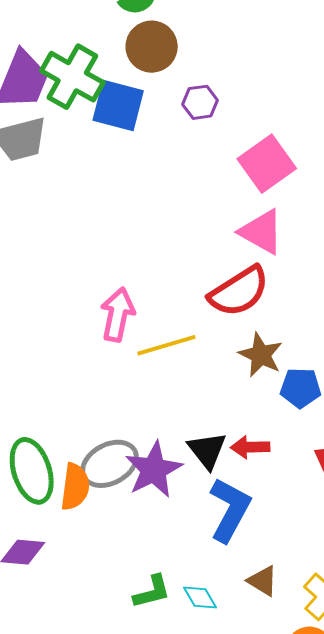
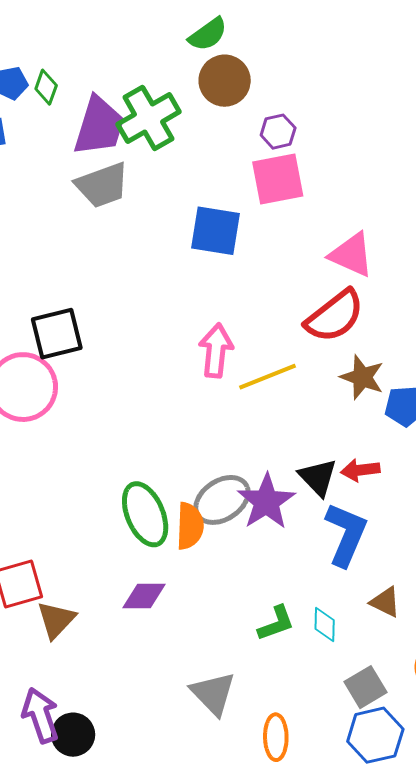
green cross: (72, 77) -> (149, 118), turned 36
blue square: (118, 105) -> (216, 231), moved
pink square: (267, 164) -> (278, 179), moved, turned 30
cyan diamond: (200, 598) -> (325, 625), turned 36

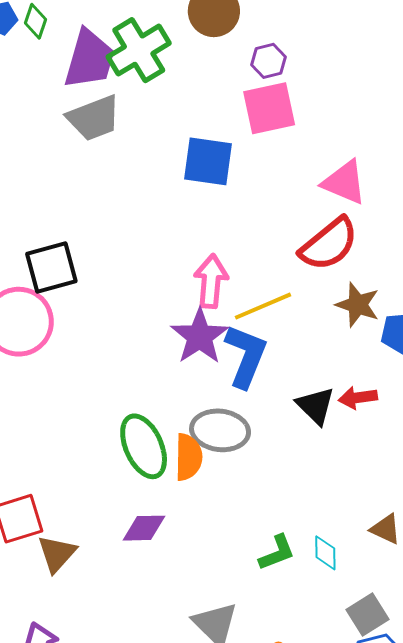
gray ellipse: (222, 500) -> (220, 430), turned 42
purple star: (266, 502) -> (200, 336), moved
blue L-shape: (346, 534) -> (246, 356), moved

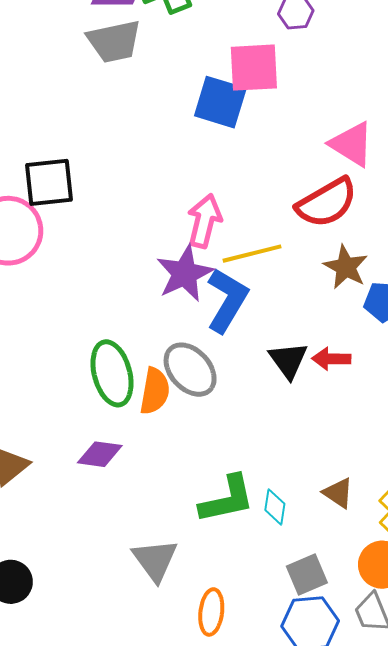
pink square: (269, 108) -> (254, 68), moved
gray ellipse: (220, 430) -> (190, 370), turned 32
green L-shape: (277, 553) -> (227, 499), size x1.5

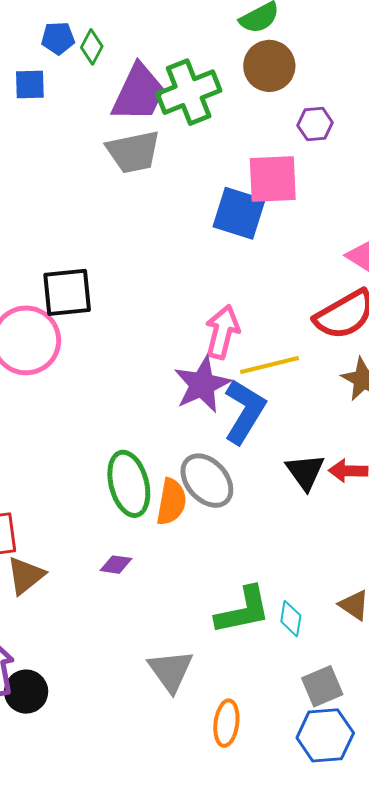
purple diamond: (100, 454) -> (116, 565), size x0.7

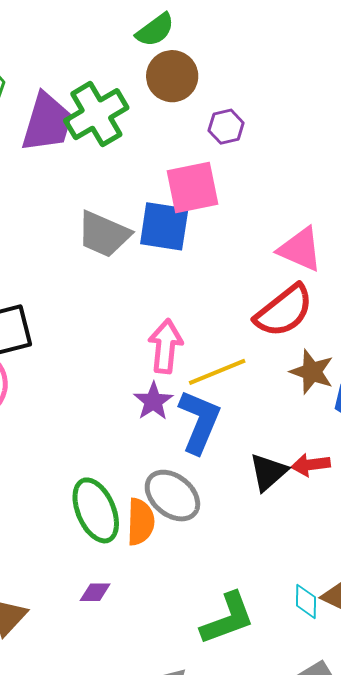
gray trapezoid: (133, 152) -> (104, 234), moved, turned 44
purple star: (202, 384) -> (153, 401), size x0.7
black triangle: (305, 472) -> (268, 472), turned 33
cyan diamond: (291, 619) -> (306, 601), moved

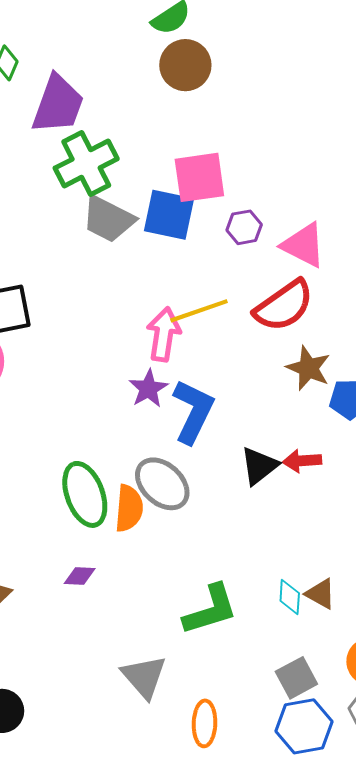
green cross: (96, 114) -> (86, 163), moved
purple hexagon: (226, 127) -> (244, 227), moved
yellow line: (217, 372) -> (199, 311), moved

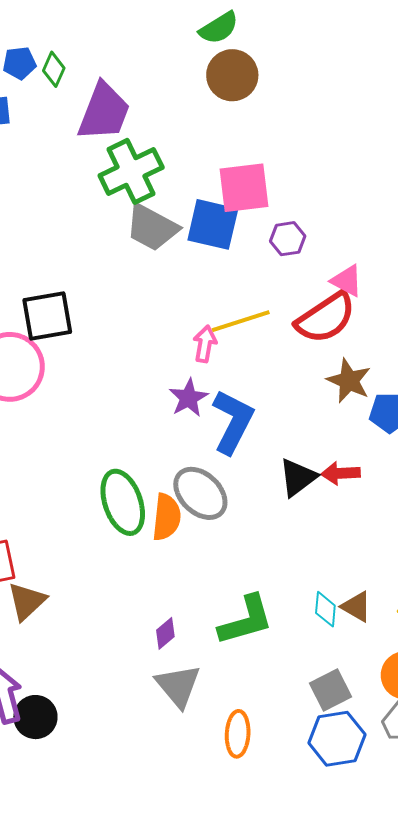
pink triangle: (304, 245) -> (347, 281), moved, size x0.7
pink arrow: (164, 334) -> (205, 344), size x0.7
purple diamond: (80, 576) -> (165, 633), moved, turned -44

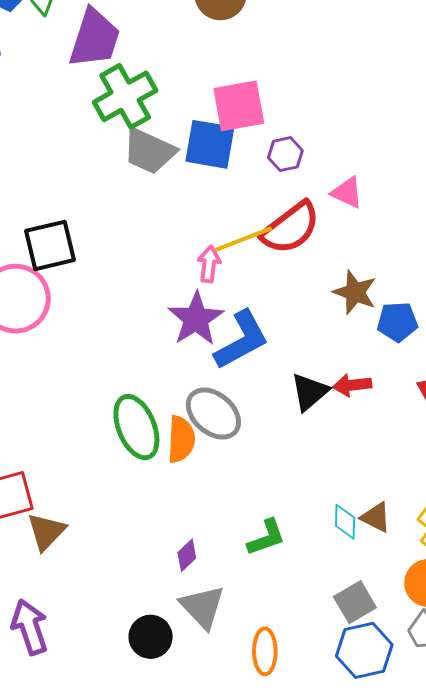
red semicircle: (326, 318) -> (291, 228), moved
purple star: (189, 398) -> (196, 319), size x1.4
blue L-shape: (233, 422) -> (242, 340), turned 38
green L-shape: (246, 620) -> (266, 537), size x0.7
black circle: (35, 717) -> (151, 637), moved

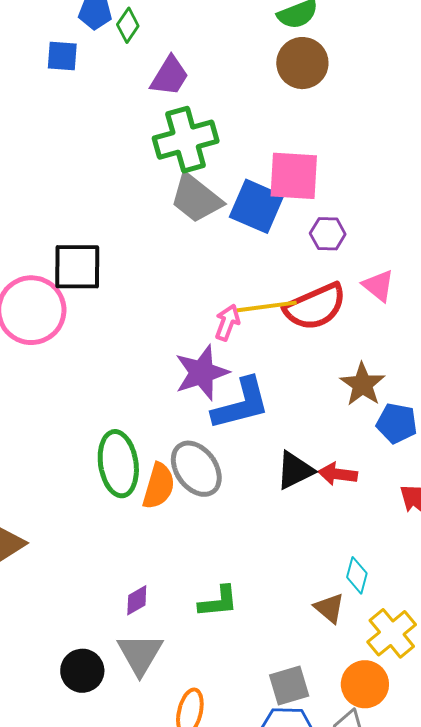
purple trapezoid: (95, 38) -> (170, 76), size x0.7
cyan diamond: (345, 522) -> (357, 575), moved

